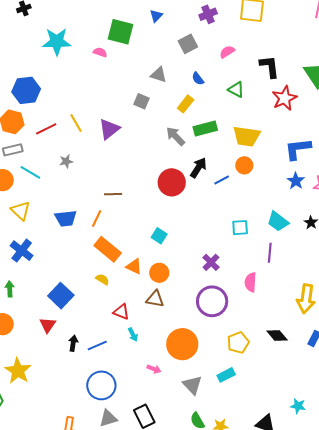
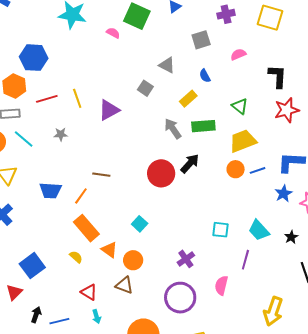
green triangle: (236, 90) -> (240, 106), moved
yellow trapezoid: (246, 136) -> (243, 141), turned 140
blue line: (222, 180) -> (258, 170), moved

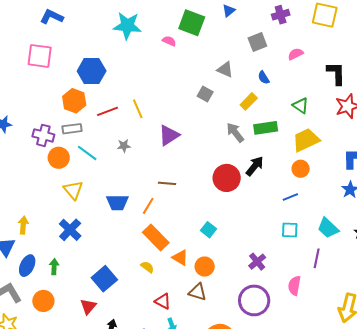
purple triangle: (109, 110) -> (169, 135), moved
blue line: (258, 170) -> (290, 197), moved

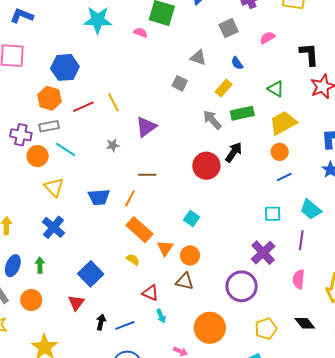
gray star: (124, 146) -> (113, 145), moved
blue line: (290, 197) -> (284, 177), moved
orange triangle: (180, 258) -> (165, 248), turned 36
purple cross: (257, 262) -> (263, 253), moved, size x1.4
pink semicircle: (294, 286) -> (299, 279), moved

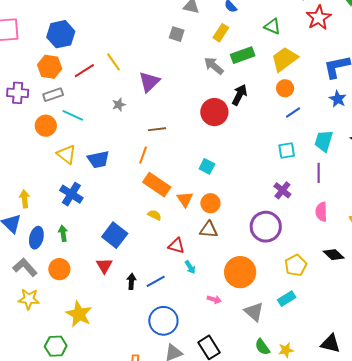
purple cross: (21, 135) -> (18, 93), moved
blue trapezoid: (99, 197) -> (98, 160), moved
cyan trapezoid: (311, 209) -> (324, 141), turned 75
purple cross: (263, 253) -> (282, 190), size x0.7

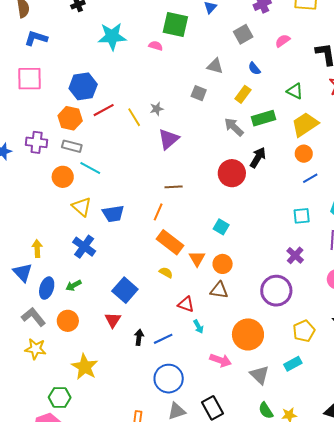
red line: (84, 71) -> (104, 110), moved
gray rectangle: (53, 95) -> (72, 146), turned 30
gray star: (119, 105) -> (157, 109), moved
green arrow: (63, 233) -> (74, 285), turned -112
pink arrow: (214, 299) -> (221, 360), size x1.5

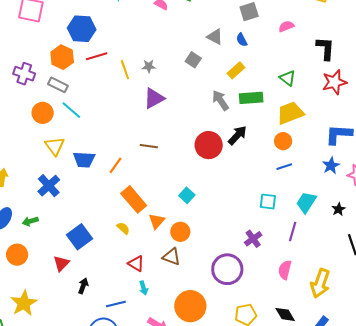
blue semicircle: (254, 69) -> (242, 40), moved
orange line: (158, 212) -> (116, 165), moved
blue line: (163, 339) -> (116, 304), moved

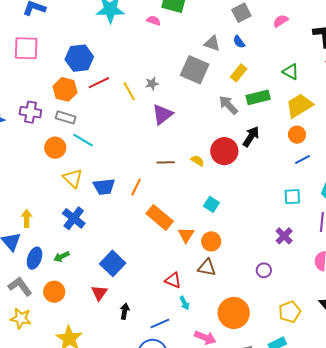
gray square: (193, 60) -> (195, 70), size x1.8
yellow semicircle: (123, 228) -> (197, 161), moved
purple circle: (227, 269) -> (264, 270), size x0.5

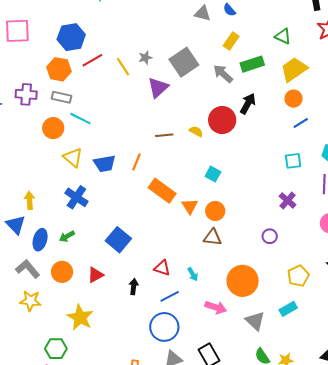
gray square: (195, 70) -> (184, 62), moved, turned 36
red triangle: (173, 280) -> (162, 268), moved
red triangle: (99, 293) -> (95, 275), moved, turned 30

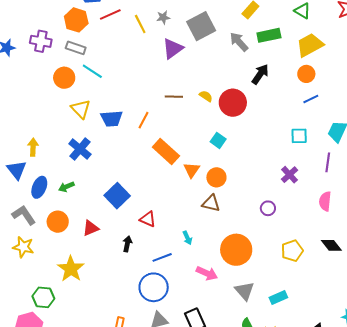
red circle: (222, 120) -> (233, 103), moved
red triangle: (162, 268) -> (148, 219), moved
cyan rectangle: (288, 309) -> (278, 297), moved

